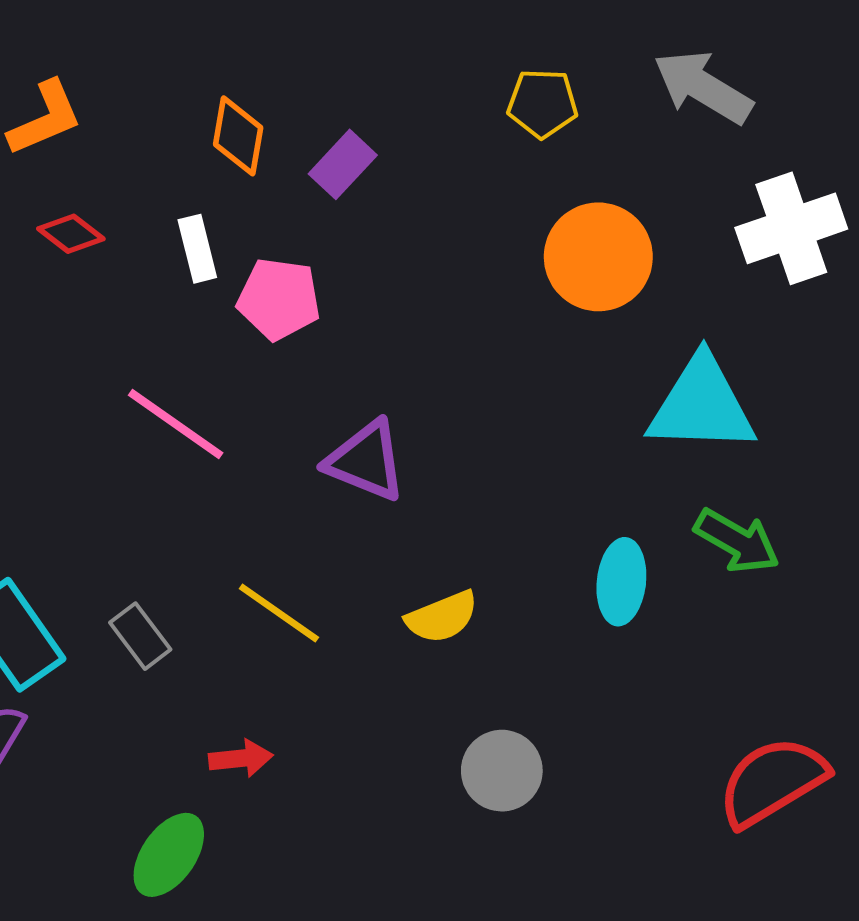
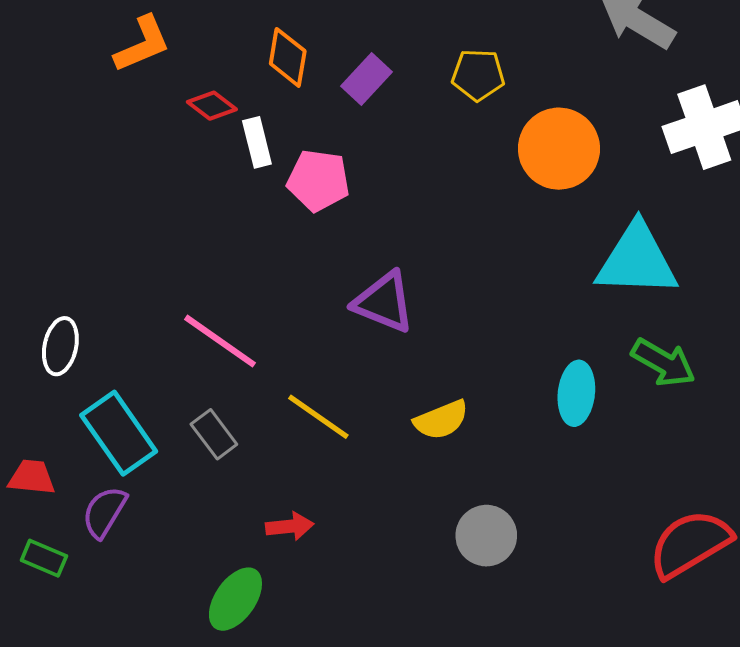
yellow pentagon: (543, 103) -> (478, 75), moved
red diamond: (71, 234) -> (212, 106), moved
pink line: (176, 424) -> (220, 341), moved

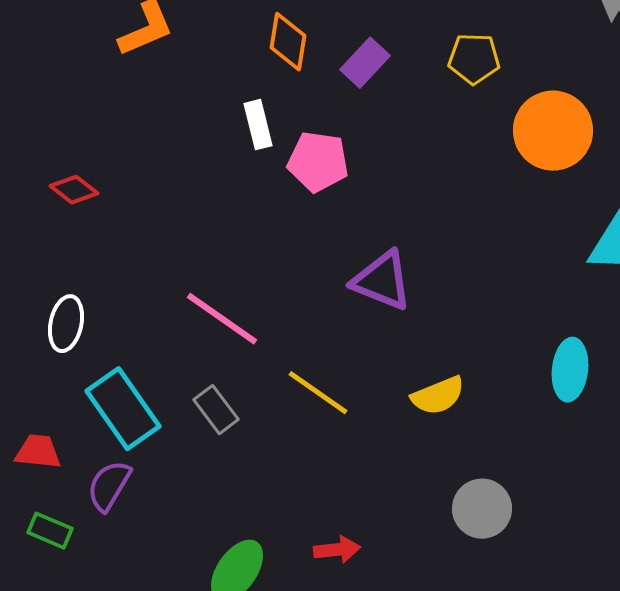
red diamond: (212, 106) -> (74, 190), moved
red arrow: (290, 526) -> (337, 550), moved

